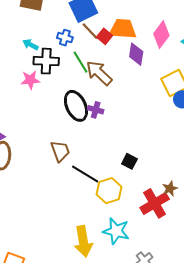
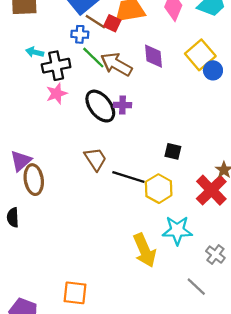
blue cross: (65, 38) -> (80, 34), moved
purple diamond: (136, 54) -> (153, 56), moved
pink star: (30, 80) -> (57, 94), moved

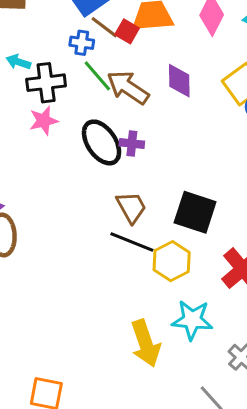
black square: (173, 151) -> (195, 212), size x1.8
brown trapezoid: (95, 159) -> (131, 207), moved

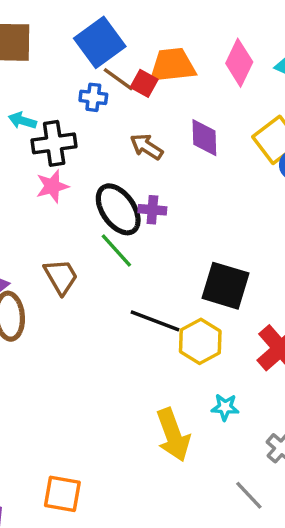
green line: (97, 76) -> (116, 250), moved
brown arrow: (128, 87) -> (147, 147), size x0.7
brown trapezoid: (131, 207) -> (61, 277), moved
cyan star: (192, 320) -> (225, 407), size x0.6

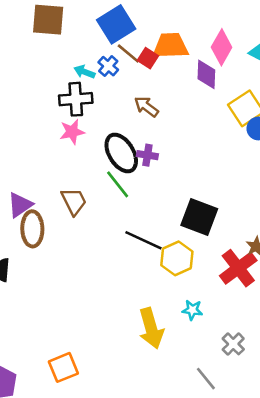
blue cross: (93, 97) -> (108, 66), turned 30
cyan arrow: (22, 121) -> (84, 72), moved
purple diamond: (204, 138) -> (206, 74), moved
orange square: (62, 494) -> (63, 367), turned -36

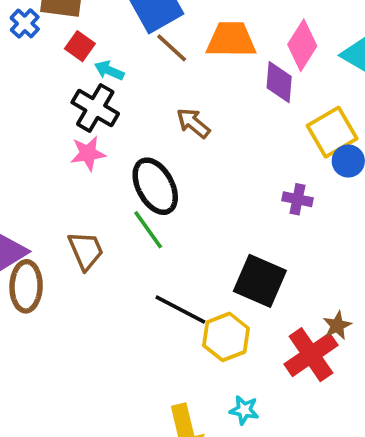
red square: (148, 58) -> (80, 46), moved
blue cross: (108, 66) -> (25, 23), moved
black cross: (76, 99) -> (95, 108), turned 32
purple cross: (147, 155) -> (297, 199), moved

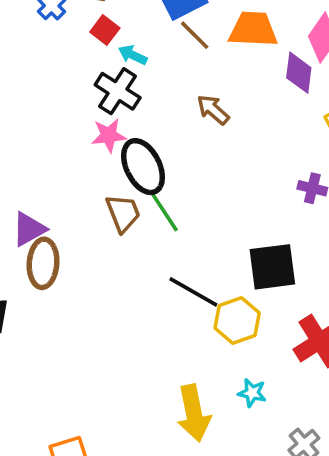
black ellipse: (155, 186) -> (143, 167), moved
brown trapezoid: (86, 251) -> (123, 213), moved
black square: (260, 281) -> (272, 267), turned -33

